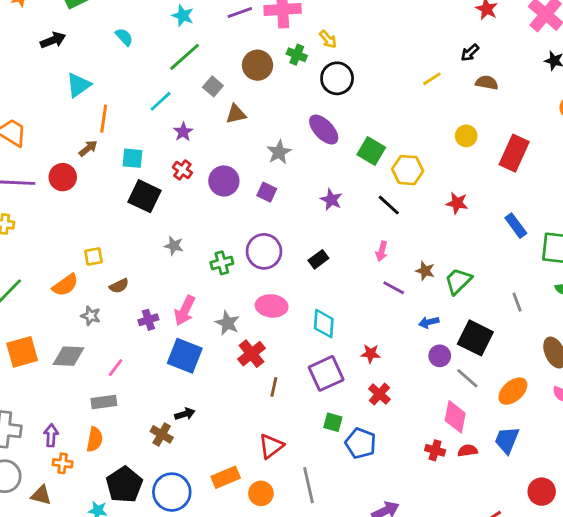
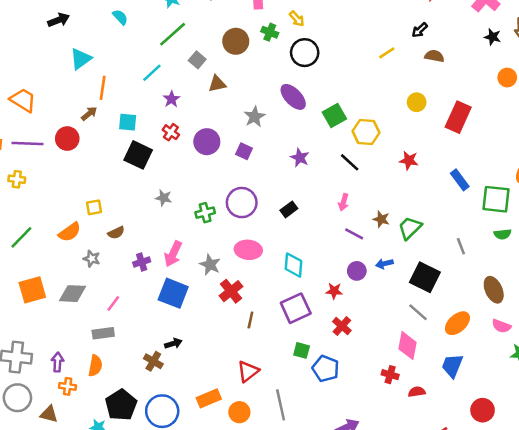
green square: (371, 151) -> (334, 115), turned 30
purple circle: (440, 356) -> (357, 271), moved
red semicircle: (468, 451) -> (417, 392), moved

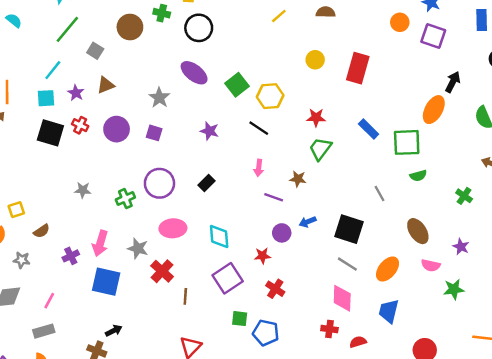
brown triangle: (217, 84) -> (106, 85), moved
cyan square: (128, 122) -> (46, 98), moved
black square: (138, 155) -> (50, 133), moved
green trapezoid: (410, 228) -> (320, 149), moved

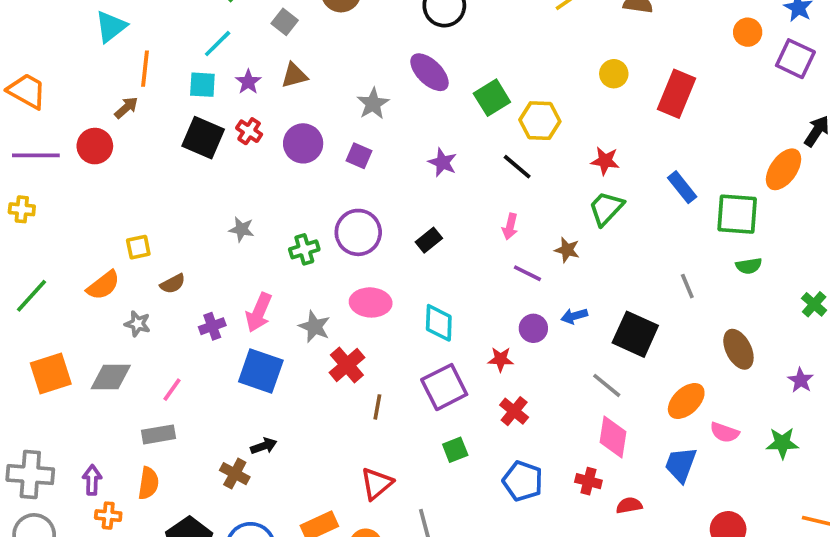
gray line: (347, 264) -> (607, 385), moved
pink semicircle: (431, 265) -> (725, 432), moved
green square: (240, 319) -> (455, 450), turned -35
blue pentagon: (266, 333) -> (523, 481), moved

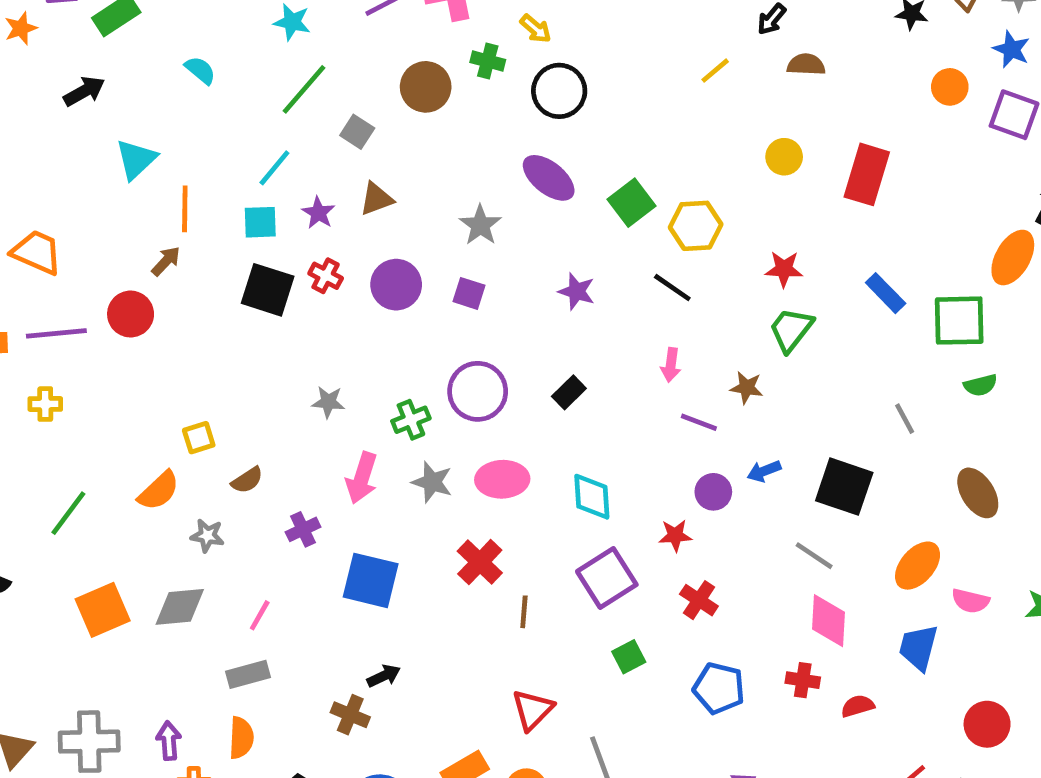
pink arrow: (259, 312) -> (362, 478), moved
gray star: (314, 327) -> (432, 482), moved

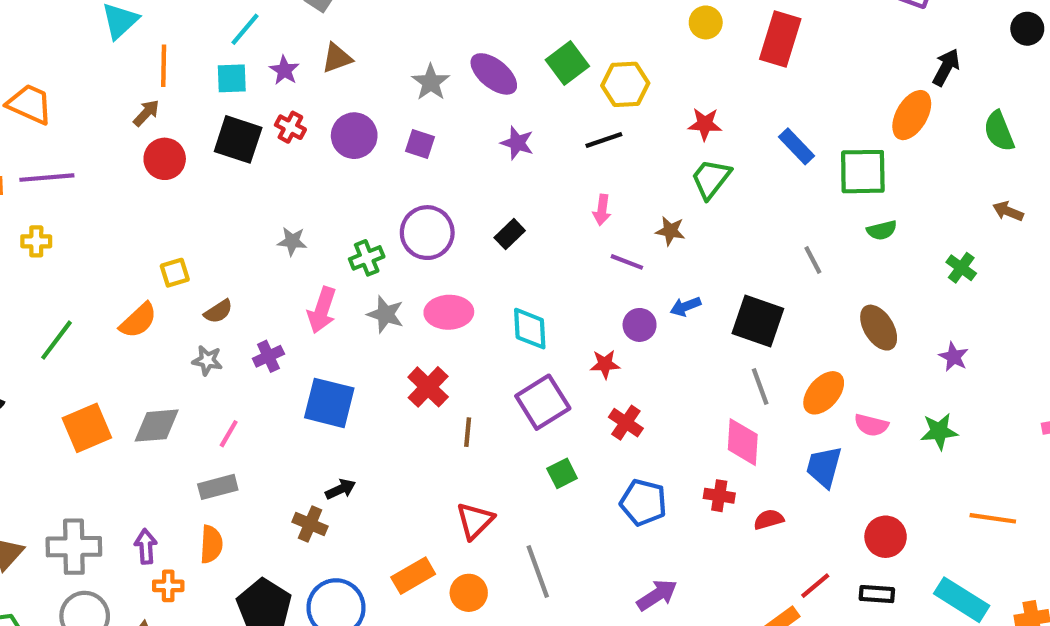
purple ellipse: (549, 178) -> (494, 74), moved
black line: (672, 288) -> (604, 140), turned -54
red circle: (131, 314) -> (165, 159), moved
gray star: (207, 536) -> (207, 360), moved
gray line: (814, 556) -> (760, 386), moved, turned 36

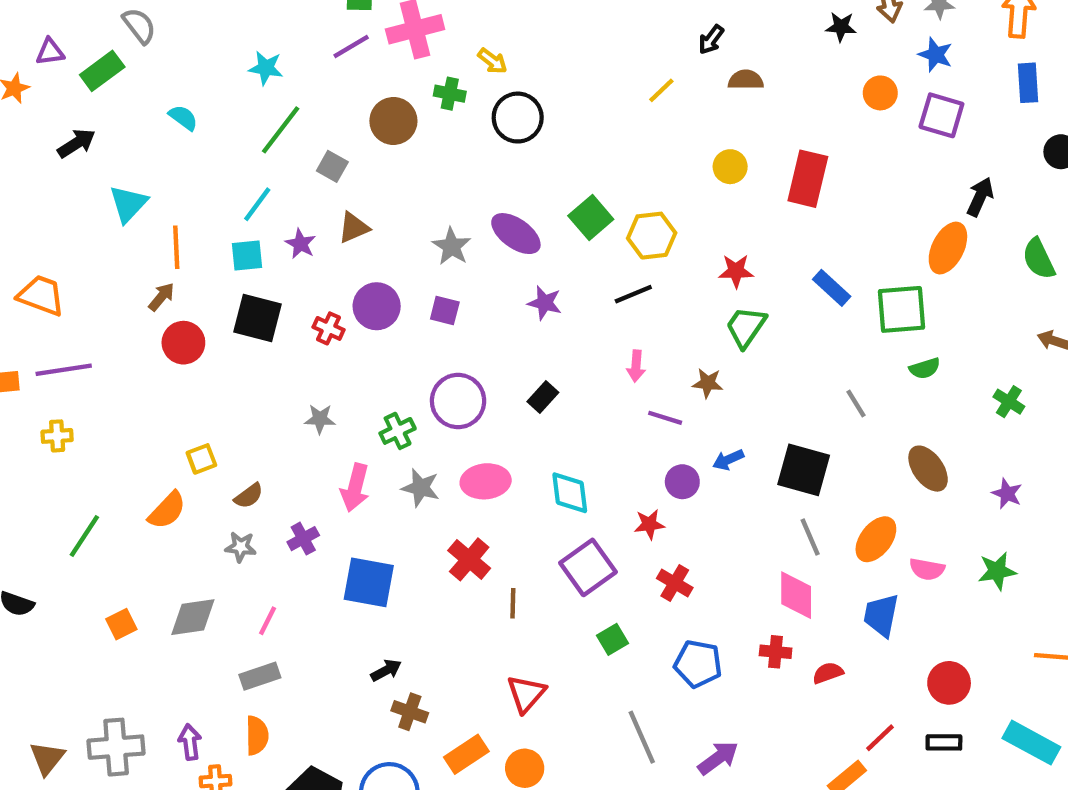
red cross: (290, 127) -> (329, 328), moved
orange square: (87, 428) -> (121, 624), size x0.6
brown cross: (310, 524) -> (410, 712), moved
gray line: (538, 571) -> (642, 737), moved

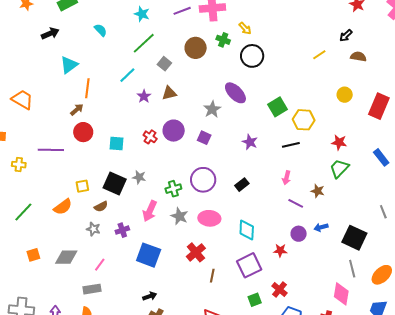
purple ellipse: (516, 234) -> (235, 93), moved
cyan square: (247, 256) -> (116, 143), moved
black square: (258, 318) -> (115, 183), moved
purple line: (64, 370) -> (51, 150), moved
red cross: (675, 583) -> (279, 289), moved

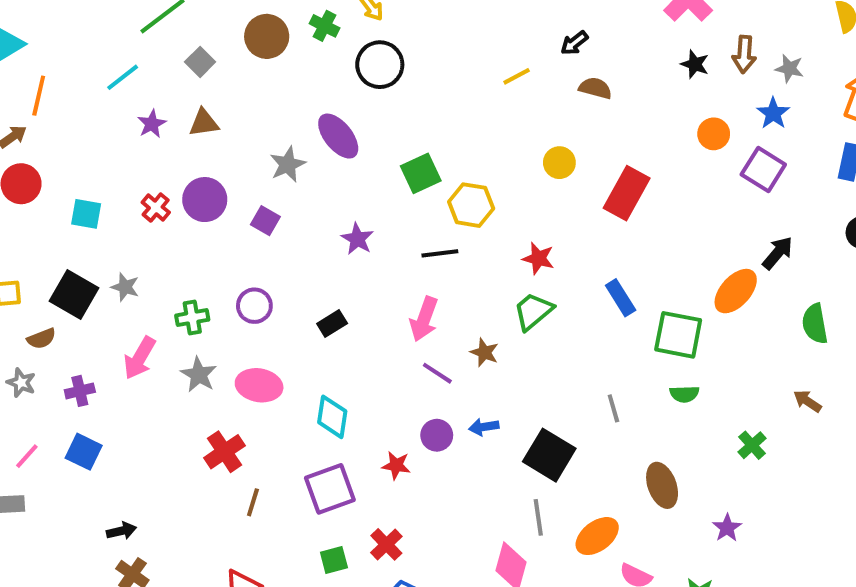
pink arrow: (286, 178) -> (424, 319), size x1.5
purple circle: (203, 180) -> (254, 306), size x0.7
blue square: (149, 255) -> (84, 452), moved, size x0.7

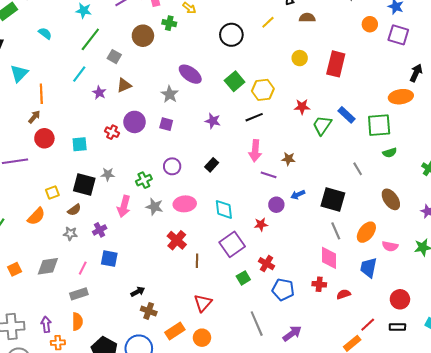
black circle: (380, 65) -> (231, 35), moved
orange ellipse: (736, 291) -> (401, 97), turned 55
green trapezoid: (533, 311) -> (322, 125), moved

